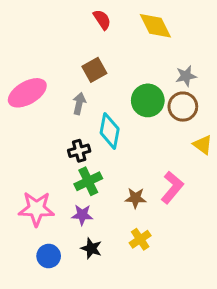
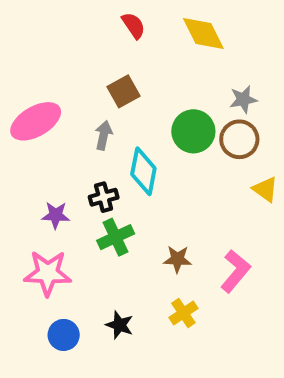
pink L-shape: (172, 187) -> (235, 271), moved
purple star: (82, 215) -> (56, 215), moved

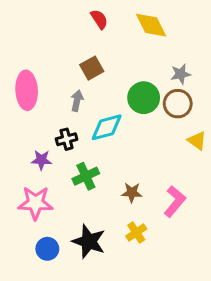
pink ellipse: (36, 121) -> (27, 90), turned -63
cyan diamond: (143, 171) -> (107, 127), turned 64
black cross: (104, 197) -> (67, 139), moved
black star: (120, 325) -> (89, 241), size x1.6

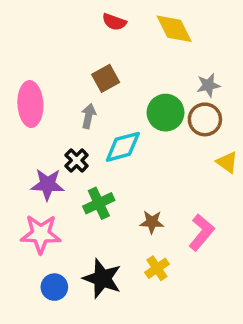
red semicircle: (99, 19) -> (114, 22), turned 144
black cross: (67, 139) -> (77, 160), turned -30
purple star: (41, 160) -> (47, 184), size x1.4

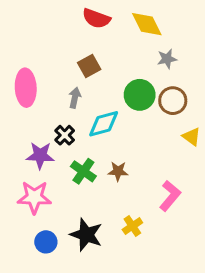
red semicircle: (114, 22) -> (96, 18), size x1.4
gray star: (208, 85) -> (167, 59), moved
green cross: (99, 203) -> (83, 171), turned -30
brown star: (152, 222) -> (118, 171), moved

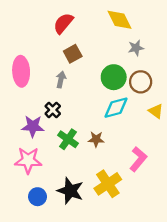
red semicircle: (96, 18) -> (63, 23), moved, turned 110
cyan diamond: (104, 124) -> (116, 108), moved
yellow cross: (132, 226) -> (108, 184), size x1.6

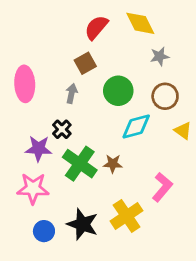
red semicircle: (63, 23) -> (96, 27), moved
green circle: (114, 77) -> (118, 91), moved
green cross: (68, 139) -> (80, 164), size x1.4

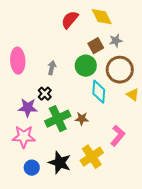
brown square: (85, 63) -> (96, 46), moved
brown circle: (165, 96) -> (120, 70), size x1.4
cyan diamond: (136, 127) -> (99, 92), turned -70
green cross: (80, 164) -> (58, 119), turned 30

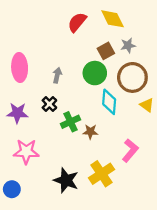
purple star: (28, 108) -> (17, 113), moved
green cross: (58, 119) -> (70, 122), moved, size x0.7
blue circle: (32, 168) -> (12, 189), moved

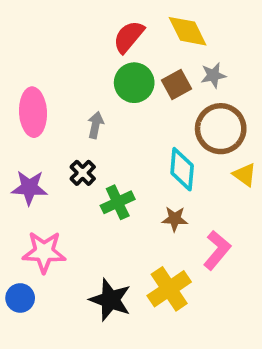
green circle: (95, 73) -> (134, 83), moved
brown star: (90, 132) -> (175, 219), moved
blue circle: (12, 189) -> (20, 298), moved

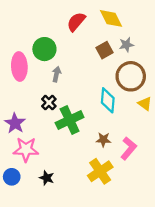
green circle: (134, 83) -> (44, 49), moved
purple star: (29, 188) -> (15, 123), moved, turned 30
green cross: (118, 202) -> (70, 120), size x1.4
brown star: (175, 219) -> (103, 140), moved
black star: (110, 300) -> (47, 178), moved, size x0.6

